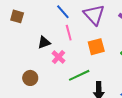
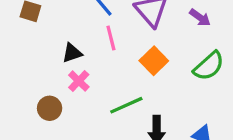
orange square: (96, 47) -> (154, 61), turned -30
pink cross: (59, 57) -> (79, 81), moved

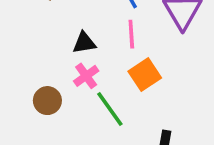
orange square: (154, 61) -> (145, 75), moved
green line: (126, 105) -> (110, 109), moved, turned 68

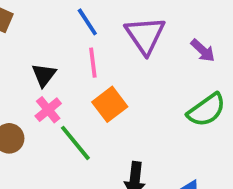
black triangle: (84, 43) -> (44, 75), turned -40

